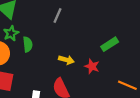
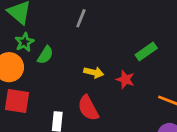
green semicircle: (28, 44) -> (45, 55), turned 40

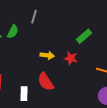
green semicircle: (45, 55) -> (13, 32), moved

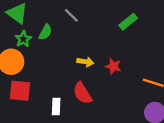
gray line: (34, 17) -> (71, 15), turned -64
green rectangle: (84, 36) -> (128, 22), moved

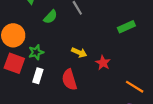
green star: (23, 39) -> (36, 52), moved
white rectangle: (56, 107) -> (38, 76), moved

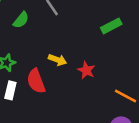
red semicircle: (69, 80) -> (36, 81), moved

